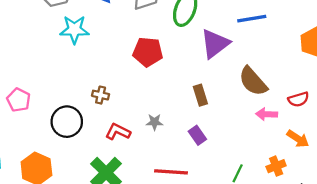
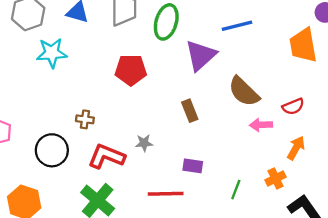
red L-shape: (118, 132) -> (106, 156), size x1.4
purple rectangle: (197, 135) -> (193, 166), moved, turned -42
orange arrow: (298, 139) -> (296, 148), turned -90

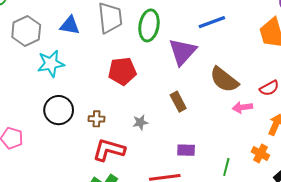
brown cross: (85, 119) -> (97, 119), moved
gray star: (144, 143) -> (140, 122), moved
black circle: (52, 150) -> (59, 110), moved
orange cross: (276, 179) -> (260, 154), turned -30

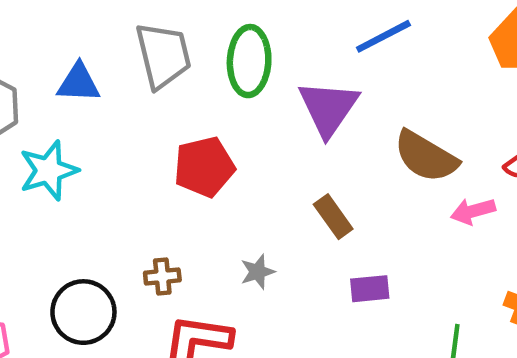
black circle: (59, 110) -> (83, 312), moved
purple rectangle: (186, 150) -> (370, 289), moved

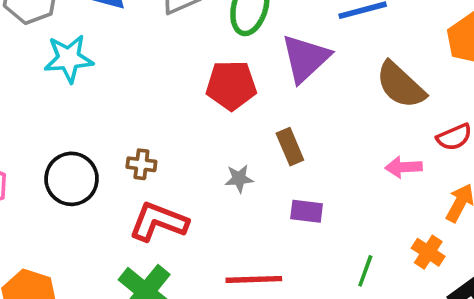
brown semicircle: (426, 156) -> (401, 85), moved
red pentagon: (204, 167) -> (231, 85), moved
gray star: (258, 272) -> (239, 179), moved

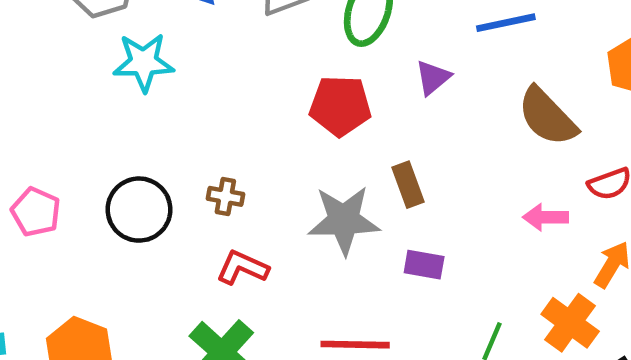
purple triangle: (305, 58) -> (433, 78), size x0.6
gray star: (239, 179) -> (344, 220), size x2.0
red L-shape: (158, 222) -> (242, 268), size x0.7
orange cross: (428, 252) -> (570, 323), size x1.4

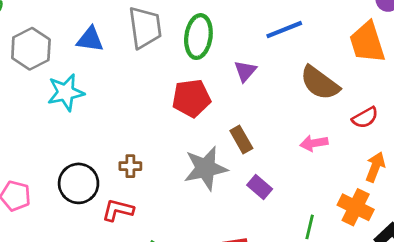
pink arrow: (546, 217) -> (314, 143), moved
purple rectangle: (424, 265) -> (260, 187), turned 40
red L-shape: (242, 268) -> (118, 210), moved

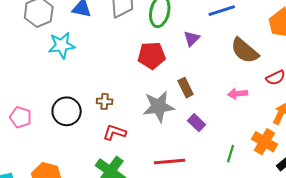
red L-shape: (118, 210) -> (114, 132), moved

